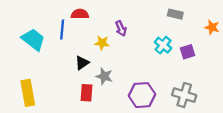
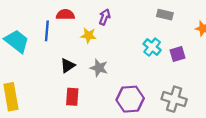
purple arrow: (121, 28) -> (105, 17), moved, turned -136
yellow star: (102, 43) -> (88, 35), moved
gray star: (104, 76) -> (99, 68), moved

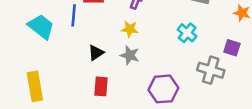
yellow star: (88, 35) -> (130, 29), moved
purple square: (178, 54) -> (232, 48), moved, turned 35
gray cross: (174, 99) -> (211, 70), moved

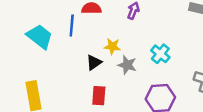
yellow star: (130, 29) -> (112, 46), moved
cyan cross: (187, 33) -> (160, 54), moved

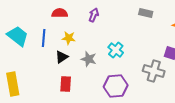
blue line: (72, 25) -> (44, 38), moved
yellow star: (112, 46) -> (69, 38), moved

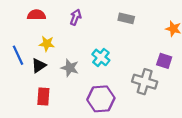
gray rectangle: (146, 13) -> (126, 18), moved
blue line: (44, 38) -> (18, 55), moved, turned -30

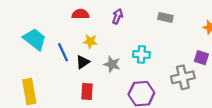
cyan cross: (101, 57) -> (141, 54), turned -35
gray cross: (145, 82) -> (183, 77), turned -30

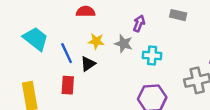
purple arrow: (117, 16) -> (139, 23), moved
gray star: (112, 64) -> (124, 44), moved
red rectangle: (87, 91) -> (68, 85), moved

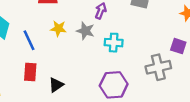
black triangle: (88, 64) -> (56, 85), moved

